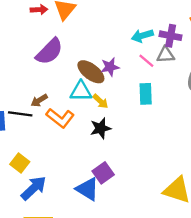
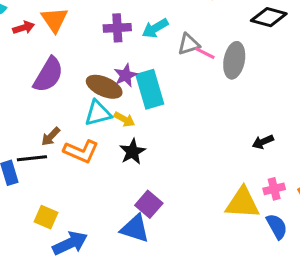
purple cross: (171, 36) -> (117, 28), moved
pink line: (146, 61) -> (205, 53), moved
cyan rectangle: (146, 94) -> (150, 89), moved, size x1.4
blue arrow: (34, 188) -> (70, 243), turned 32

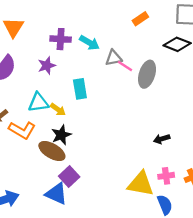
cyan arrow: (155, 28) -> (89, 43), turned -126
purple star: (126, 75) -> (47, 66), moved
brown ellipse: (104, 87) -> (52, 151), moved
cyan rectangle: (150, 89) -> (80, 89), size x0.7

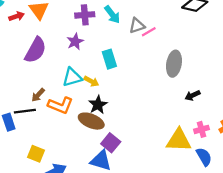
cyan arrow: (89, 43) -> (112, 15), turned 30
pink line: (125, 66) -> (149, 32), turned -56
gray ellipse: (147, 74) -> (174, 64), moved

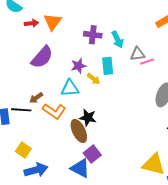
purple star: (75, 42) -> (79, 66), moved
cyan rectangle: (109, 59) -> (108, 66), moved
yellow arrow: (91, 81) -> (94, 79), moved
black star: (98, 105) -> (88, 118), turned 30
brown ellipse: (91, 121) -> (79, 131), turned 30

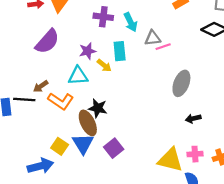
yellow square: (23, 150) -> (60, 146), moved
purple square: (92, 154) -> (114, 148), moved
blue triangle: (80, 168) -> (83, 144), moved, turned 30

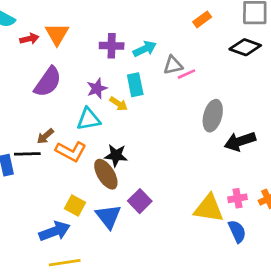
cyan arrow: (131, 22) -> (145, 49), turned -84
black arrow: (193, 119) -> (240, 141), moved, size x1.6
blue triangle: (83, 144) -> (108, 216), moved

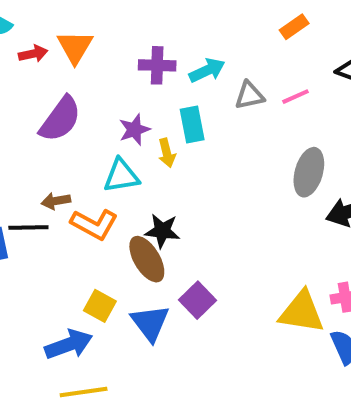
pink line: (186, 74) -> (295, 97), moved
yellow arrow: (118, 104) -> (167, 153), turned 42
brown arrow: (45, 136) -> (56, 201), turned 30

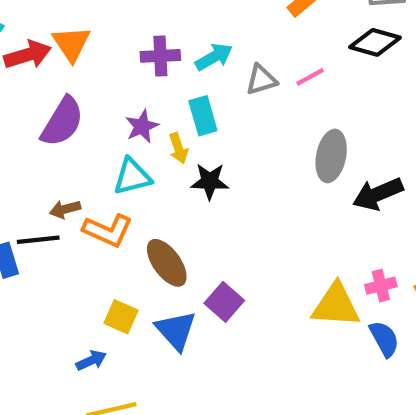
red arrow: (33, 54) -> (28, 55), size x1.5
black star: (162, 231) -> (210, 181), moved
blue arrow: (69, 344) -> (91, 360), size x0.6

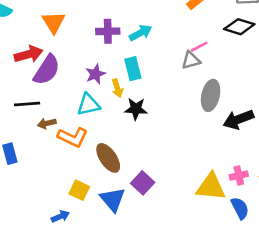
red arrow: (28, 55) -> (29, 54), moved
gray triangle: (261, 80) -> (191, 60), moved
black line: (38, 240) -> (27, 104), moved

